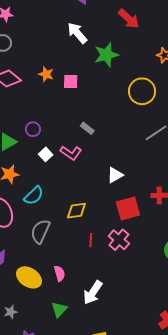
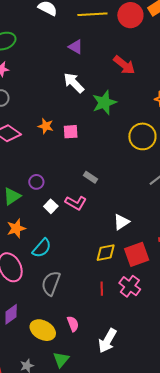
yellow diamond: (76, 211) -> (106, 253), moved
green triangle: (59, 309) -> (61, 360), moved

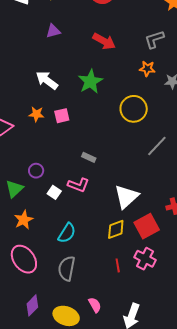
purple triangle: (76, 47) -> (53, 31), turned -35
white arrow: (74, 83) -> (47, 80), moved
white triangle: (121, 222) -> (126, 197), size x1.5
cyan semicircle: (42, 248) -> (67, 233), moved

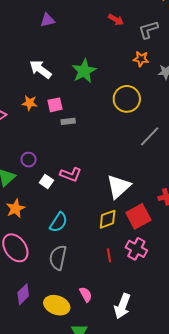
red arrow: (104, 41) -> (116, 20), moved, size x0.7
gray rectangle: (89, 157) -> (68, 121), moved, turned -32

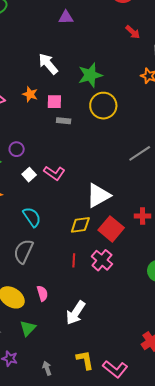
yellow circle: (127, 99) -> (103, 106), moved
red square: (138, 216) -> (111, 229), turned -35
cyan semicircle: (59, 222) -> (32, 217), turned -80

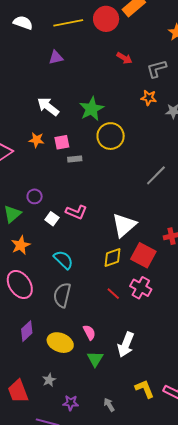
red line: (74, 260) -> (113, 294), turned -40
green triangle: (28, 328) -> (95, 359), moved

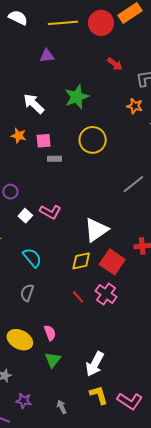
green star: (92, 109) -> (77, 97), moved
gray semicircle: (62, 295) -> (27, 293), size x0.7
white arrow: (126, 345) -> (95, 364), moved

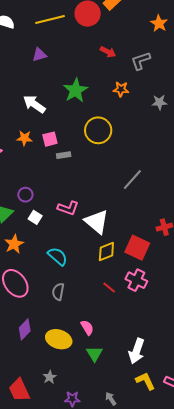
orange star: (135, 106) -> (121, 89), moved
gray line: (133, 184) -> (132, 180), moved
white square: (25, 216) -> (35, 217), moved
white triangle: (96, 230) -> (97, 222), moved, turned -36

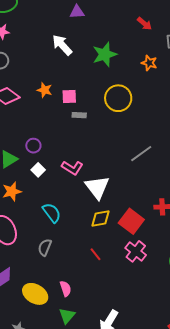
white arrow: (34, 104) -> (62, 45), moved
pink cross: (136, 280) -> (136, 251), moved

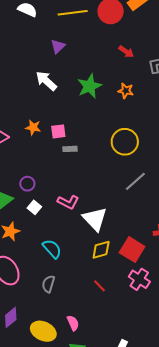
purple triangle: (77, 12) -> (58, 46), turned -35
orange star: (149, 63) -> (126, 91), moved
yellow circle: (118, 98) -> (125, 142), moved

